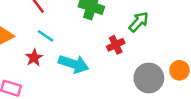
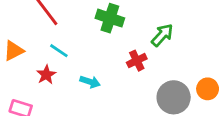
cyan arrow: (74, 64) -> (90, 82), size x0.6

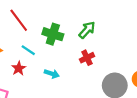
green cross: (110, 18) -> (53, 34), moved
green arrow: (162, 35) -> (87, 30), moved

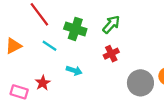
red star: (19, 68) -> (43, 83), moved

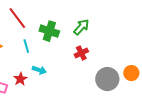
cyan line: (49, 46) -> (26, 46), turned 40
cyan arrow: (74, 71) -> (39, 70), moved

